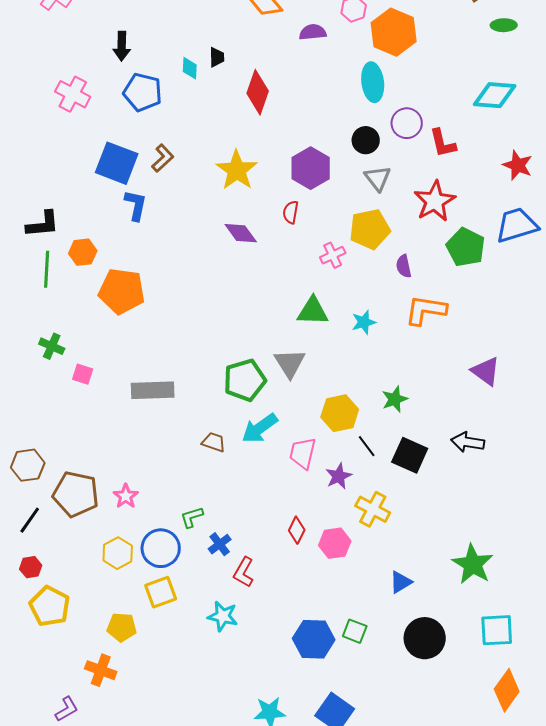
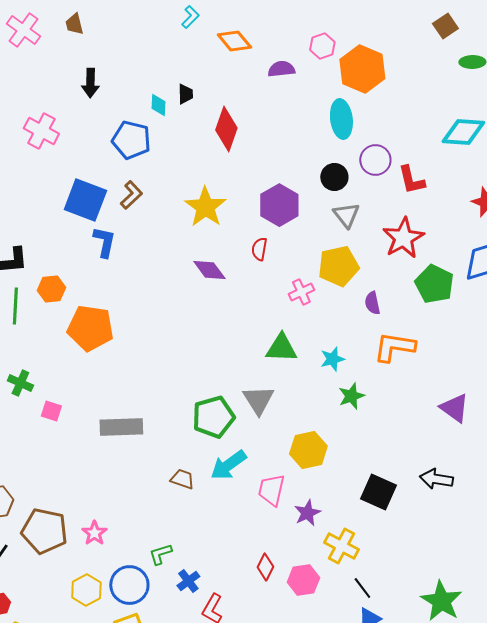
blue pentagon: (143, 92) -> (131, 140), moved
green star: (395, 399) -> (351, 396), moved
black line: (367, 446) -> (362, 588), moved

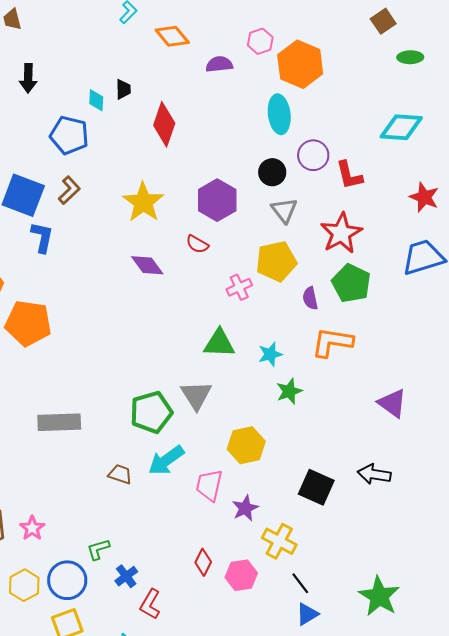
red semicircle: (259, 249) -> (197, 244), turned -70
green pentagon: (434, 284) -> (351, 283), moved

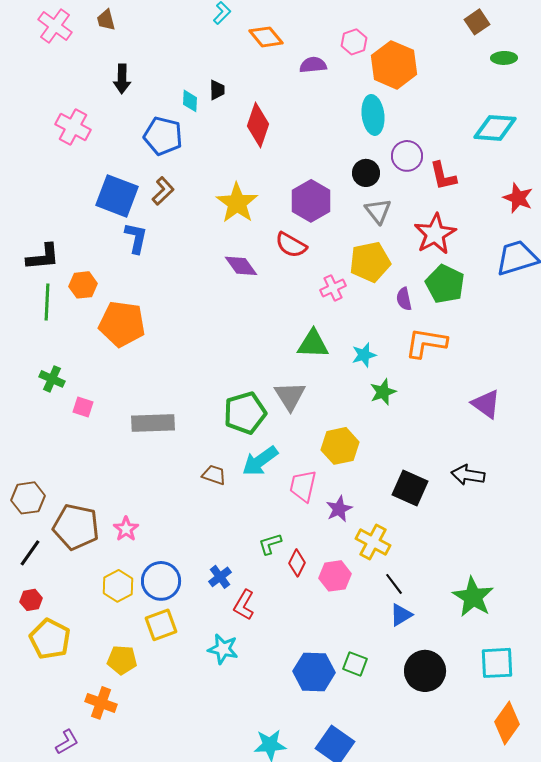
red semicircle: (197, 244) -> (291, 245), size x1.4
green L-shape: (98, 549) -> (270, 544), moved

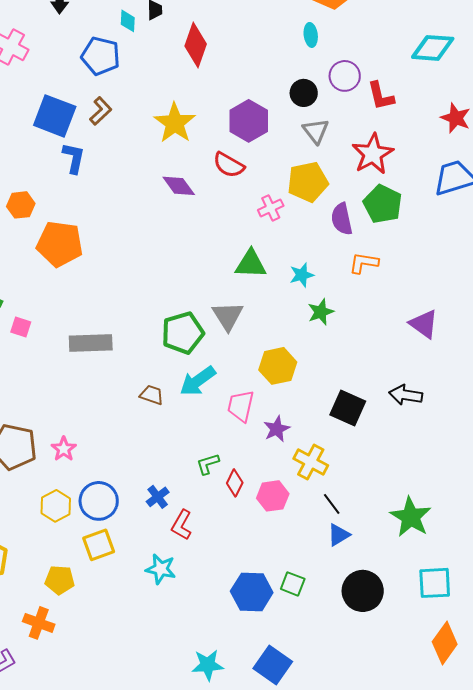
cyan ellipse: (373, 115) -> (311, 35), size x0.6
purple semicircle: (404, 299) -> (342, 219), size x1.4
orange L-shape: (426, 343) -> (364, 263), size x0.7

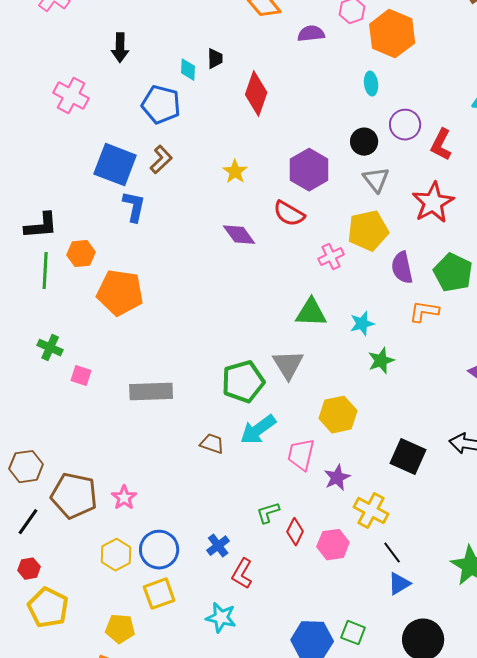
red L-shape: (381, 96) -> (441, 145), turned 40
yellow star: (175, 123) -> (235, 172), size x0.6
green pentagon: (383, 204) -> (453, 273), moved

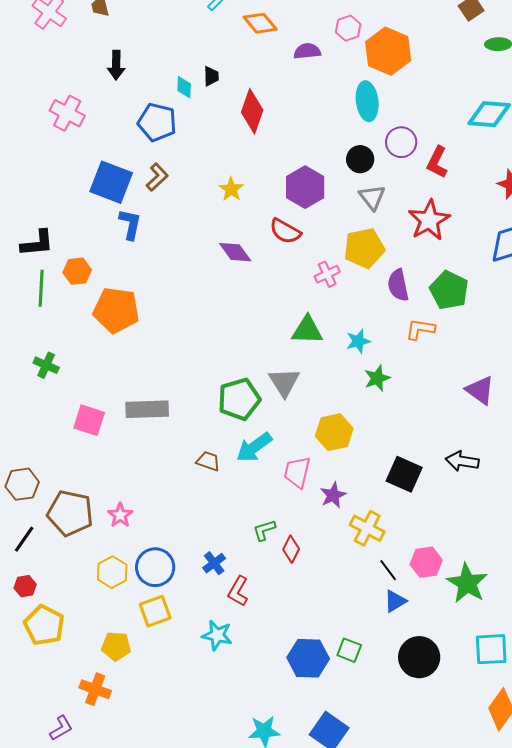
cyan ellipse: (371, 84) -> (367, 101), size x1.6
pink square: (81, 376) -> (89, 420), moved, size x1.5
pink hexagon: (333, 545) -> (426, 562), moved

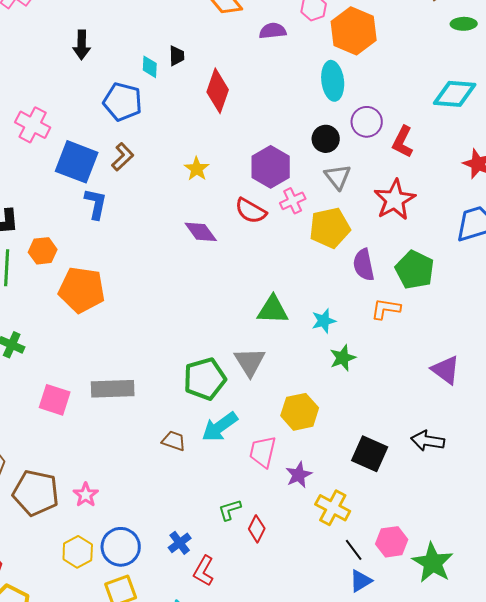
pink cross: (67, 113) -> (33, 125), moved
pink cross: (327, 274) -> (293, 201), moved

